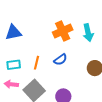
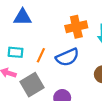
blue semicircle: (60, 60) -> (67, 57), size x1.5

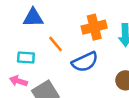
orange line: (41, 55) -> (56, 44), moved, turned -64

